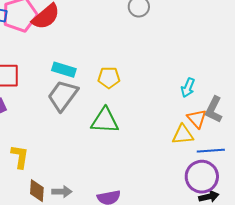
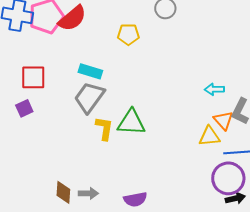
yellow pentagon: (109, 78) -> (128, 34), moved
cyan arrow: (188, 88) -> (214, 89), turned 66
yellow L-shape: (20, 157) -> (104, 128), moved

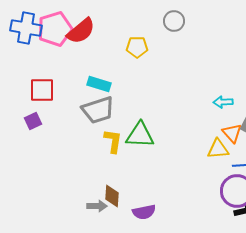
gray trapezoid: (89, 97) -> (98, 110), turned -144
brown diamond: (63, 192) -> (112, 196), moved

